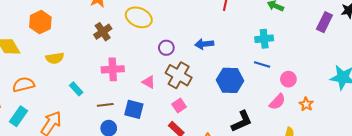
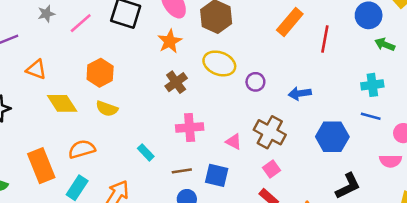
purple circle: (166, 48) -> (255, 82), moved
yellow semicircle: (55, 58) -> (107, 109), moved, turned 30
pink semicircle: (277, 102) -> (391, 161), turned 48

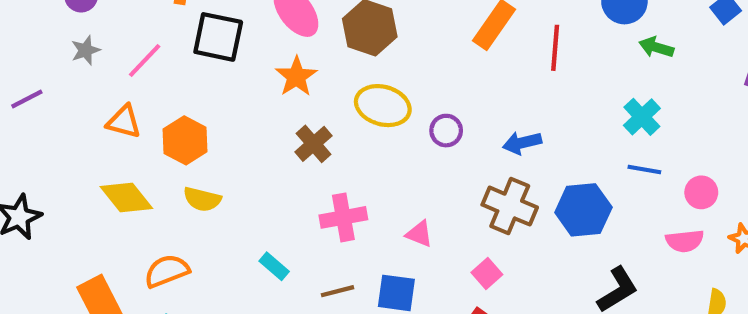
orange triangle: (36, 69) -> (124, 122), moved
cyan cross: (372, 85) -> (642, 117), turned -30
brown cross: (270, 132) -> (510, 206), moved

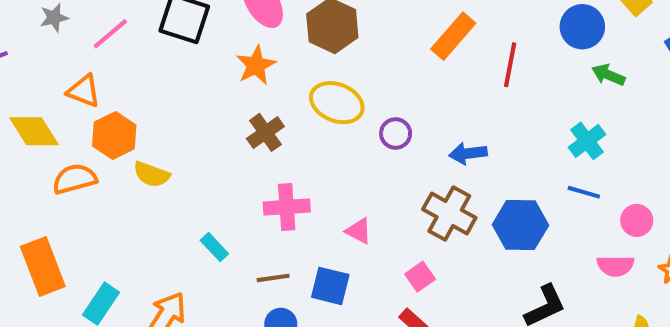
orange hexagon: (185, 140) -> (114, 135), moved
yellow diamond: (126, 197) -> (34, 131), moved
orange semicircle: (167, 271) -> (75, 179), moved

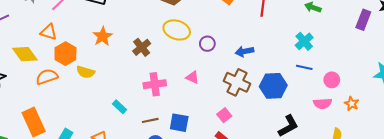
orange star: (256, 65) -> (103, 36), moved
pink triangle: (359, 231) -> (192, 77), moved

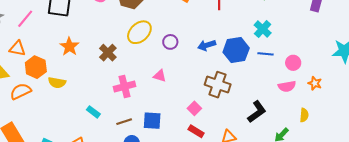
yellow ellipse: (177, 30) -> (139, 32), turned -55
brown cross: (237, 82) -> (218, 85), moved
blue hexagon: (273, 86) -> (236, 50), moved

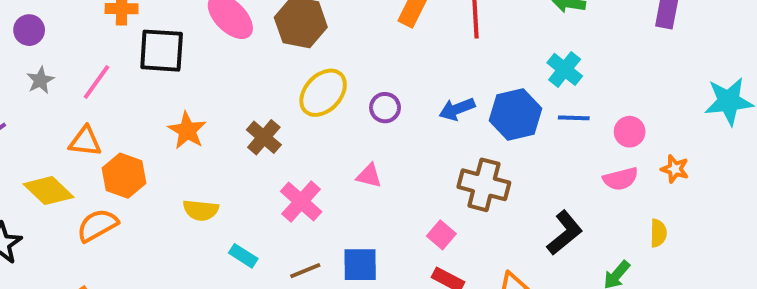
yellow semicircle: (57, 83) -> (201, 210), moved
pink cross: (125, 87) -> (301, 202), turned -30

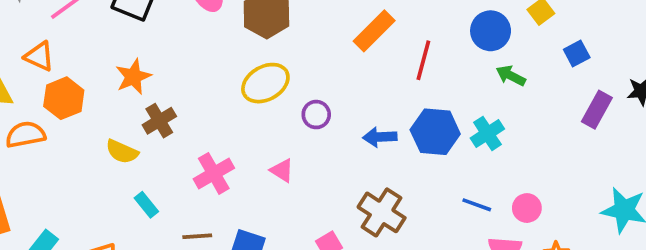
blue hexagon: (515, 114) -> (435, 132), moved
blue line: (574, 118) -> (477, 205), moved
brown cross: (264, 137) -> (159, 121), moved

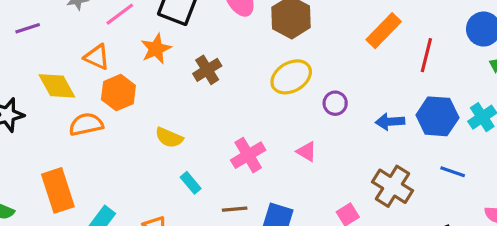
orange star: (133, 77) -> (156, 49), moved
brown cross: (159, 121) -> (207, 70), moved
blue line: (477, 205) -> (453, 172), moved

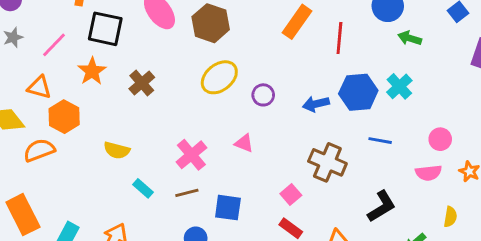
brown line: (235, 209) -> (187, 193), moved

